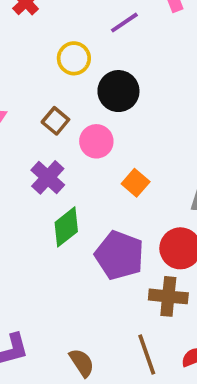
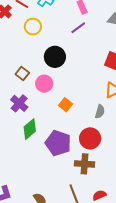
purple line: (124, 23) -> (78, 28), moved
yellow circle: (74, 58) -> (33, 27), moved

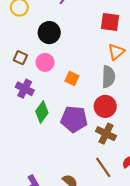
gray semicircle: (100, 112) -> (108, 77), size x1.5
brown cross: (85, 164) -> (106, 134), turned 36

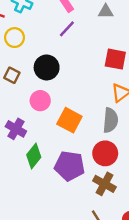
brown square: (20, 58) -> (12, 75), moved
orange square: (72, 78) -> (69, 120), size x1.5

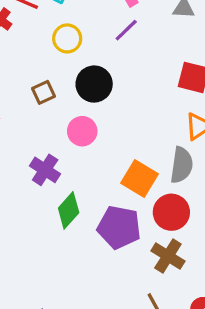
yellow circle: (15, 38) -> (67, 38), moved
brown square: (12, 75) -> (44, 92), turned 35
orange square: (69, 120) -> (139, 178), moved

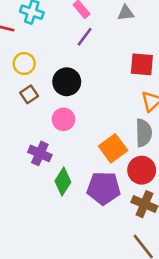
yellow circle: (67, 38) -> (24, 63), moved
orange square: (139, 178) -> (113, 148), turned 32

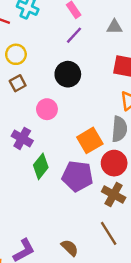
gray triangle: (126, 13) -> (114, 27), moved
black circle: (67, 82) -> (68, 74), moved

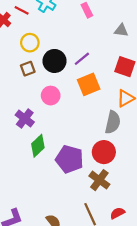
purple line: (74, 35) -> (82, 59), moved
black circle: (68, 74) -> (55, 61), moved
orange square: (90, 140) -> (89, 84), moved

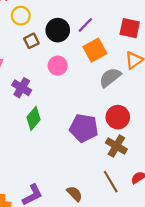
yellow circle: (30, 43) -> (21, 16), moved
purple cross: (25, 118) -> (22, 88), moved
gray semicircle: (113, 122) -> (110, 77), moved, turned -135
green diamond: (38, 146) -> (34, 118), moved

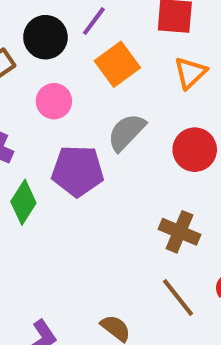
gray semicircle: (110, 77) -> (126, 132), moved
red circle: (118, 117) -> (195, 150), moved
purple pentagon: (84, 128) -> (78, 171), moved

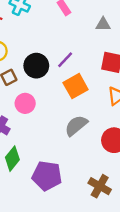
pink circle: (54, 101) -> (25, 103), moved
purple pentagon: (78, 171) -> (47, 176), moved

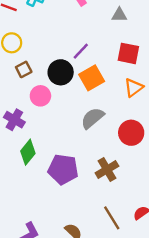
black circle: (36, 66) -> (61, 72), moved
brown cross: (100, 186) -> (107, 170), moved, turned 30

